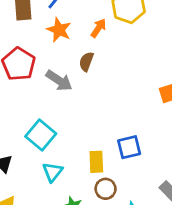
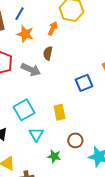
cyan square: (41, 135) -> (24, 110), turned 30
blue square: (129, 147) -> (84, 83), moved
yellow rectangle: (96, 162) -> (60, 112), moved

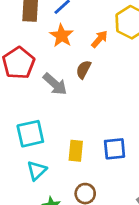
blue square: (84, 83) -> (115, 149), moved

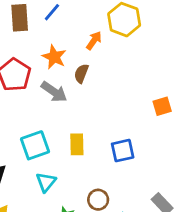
orange star: (62, 36) -> (54, 57), moved
yellow rectangle: (76, 151) -> (77, 144), moved

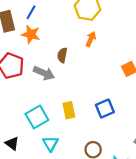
orange arrow: (94, 41) -> (91, 39), moved
orange star: (54, 57) -> (31, 34), moved

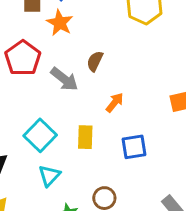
orange arrow: (91, 39) -> (115, 103), moved
cyan square: (37, 117) -> (40, 135), turned -30

